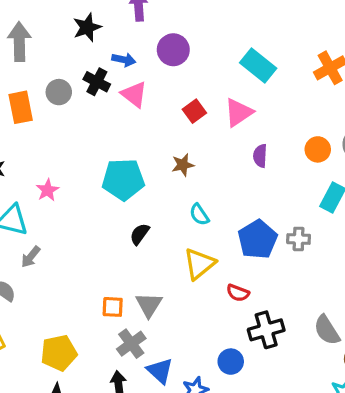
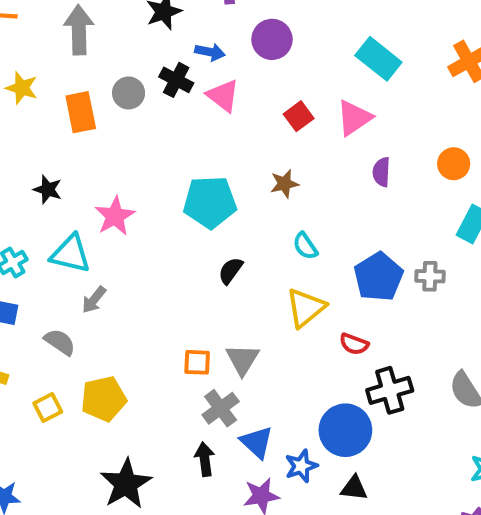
pink star: (47, 190) -> (115, 216), size x1.4
yellow pentagon: (59, 353) -> (104, 399), moved
blue circle: (231, 362) -> (345, 430), size x1.6

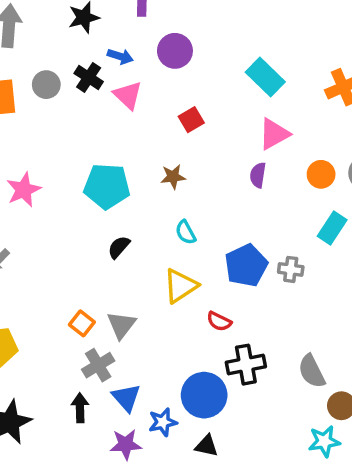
pink triangle: (354, 118) -> (274, 134), moved
orange square: (197, 362) -> (82, 323), turned 30

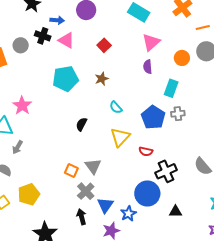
cyan pentagon: (107, 186) -> (65, 79), moved
cyan rectangle: (332, 228) -> (171, 88), moved
blue triangle: (126, 398) -> (105, 205), turned 30
black triangle: (207, 446) -> (175, 212), moved

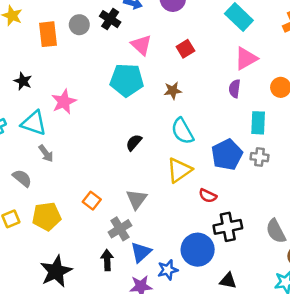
pink triangle: (66, 40) -> (141, 45), moved
cyan rectangle: (171, 88) -> (258, 123), turned -30
cyan semicircle: (116, 107) -> (182, 131), size x1.5
gray arrow: (18, 147) -> (46, 153), turned -80
orange square: (71, 171) -> (92, 201), moved

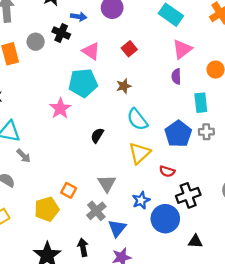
pink star: (64, 102) -> (60, 108), moved
yellow pentagon: (47, 216) -> (47, 209), moved
black arrow: (107, 260) -> (83, 247), moved
blue star: (168, 270) -> (141, 200), moved

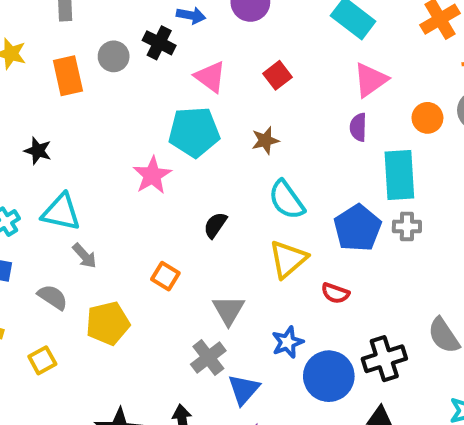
cyan rectangle: (201, 103) -> (399, 175), size x1.4
orange square: (69, 190) -> (165, 276), moved
black cross: (188, 195) -> (384, 359), moved
yellow pentagon: (47, 209) -> (108, 323), moved

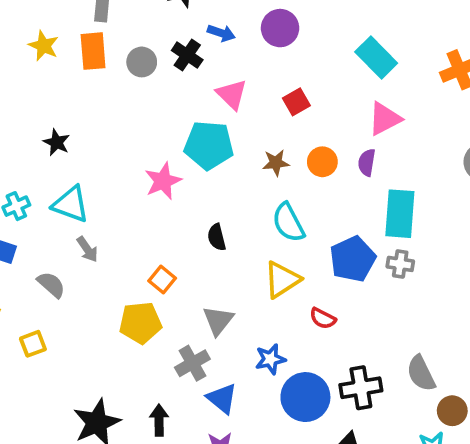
orange rectangle: (68, 76) -> (93, 51), moved
orange circle: (427, 118) -> (322, 162), moved
black semicircle: (215, 225) -> (217, 237), turned -56
yellow pentagon: (108, 323) -> (140, 323), moved
blue triangle: (244, 389) -> (222, 398), turned -40

